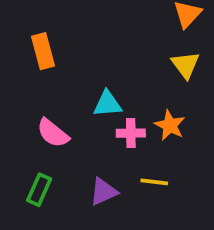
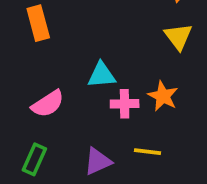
pink semicircle: (53, 133) -> (48, 104), turned -72

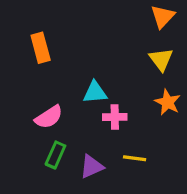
orange star: (163, 96) -> (168, 102), moved
green rectangle: (34, 159) -> (55, 155), moved

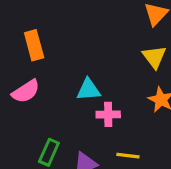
pink semicircle: (49, 117) -> (26, 91), moved

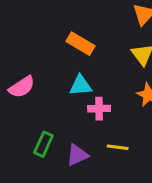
orange rectangle: (34, 45) -> (80, 44), moved, turned -44

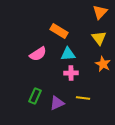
cyan triangle: (80, 85) -> (68, 54), moved
pink semicircle: (22, 87) -> (38, 54), moved

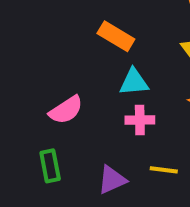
pink semicircle: (38, 54) -> (66, 110), moved
green rectangle: (35, 96) -> (50, 166), moved, turned -35

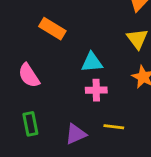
orange rectangle: (116, 36) -> (52, 29), moved
pink semicircle: (66, 110) -> (29, 75), moved, turned 90

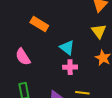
cyan triangle: (92, 62) -> (67, 48), turned 42

